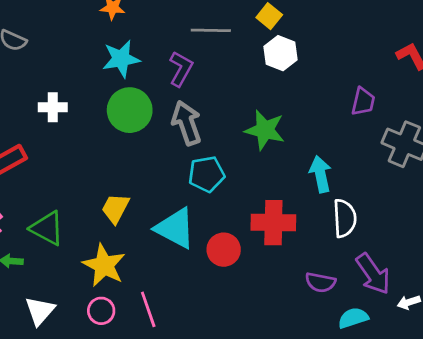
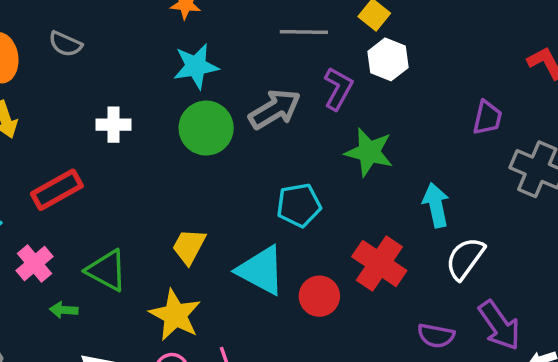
purple L-shape: (181, 69) -> (338, 89), moved
gray arrow: (187, 123) -> (275, 109), moved, turned 78
white semicircle: (345, 218) -> (465, 258), turned -141
red cross: (273, 223) -> (379, 264), turned 33

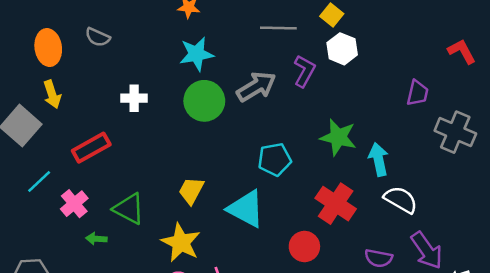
green star: (369, 152) -> (338, 137), moved
white semicircle: (465, 258) -> (401, 200), turned 84
red circle: (319, 296) -> (304, 246), moved

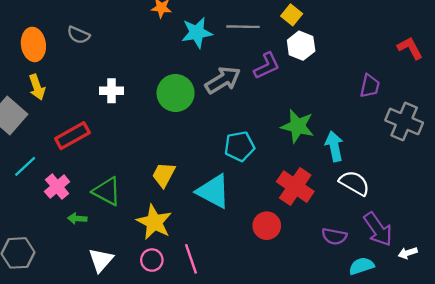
cyan star: (196, 54) -> (197, 33), moved
purple L-shape: (304, 71) -> (267, 66), turned 36

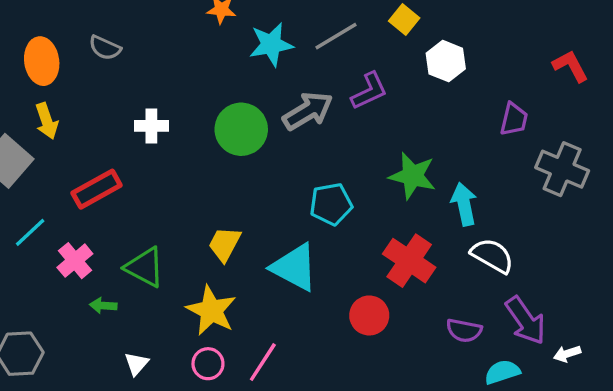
gray line: (243, 27) -> (336, 36), turned -32
white hexagon: (301, 46) -> (446, 61), moved
pink line: (191, 259) -> (263, 362), turned 52
white triangle: (101, 260) -> (136, 364), size x0.7

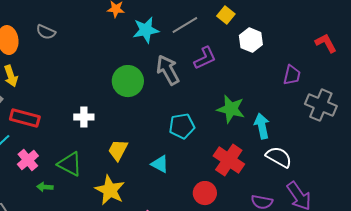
gray arrow: (308, 111) -> (168, 70), turned -88
white cross: (151, 126) -> (84, 117), moved
red rectangle: (97, 189) -> (25, 118), moved, turned 44
cyan triangle: (294, 267) -> (160, 164), size x0.6

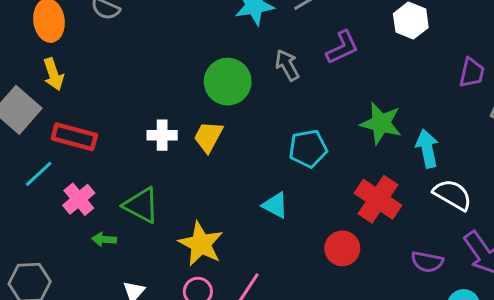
gray arrow: (168, 70) -> (287, 65), size x0.7
yellow trapezoid: (118, 150) -> (208, 137), moved

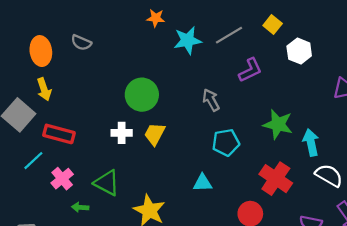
gray arrow: (287, 65) -> (211, 100), moved
green circle: (228, 82) -> (142, 95), moved
cyan triangle: (275, 205) -> (202, 183), turned -30

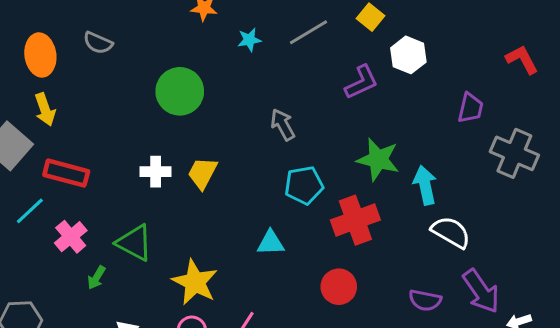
cyan star: (188, 40) -> (249, 40), size x0.6
purple L-shape: (250, 70) -> (361, 82), moved
green circle: (142, 95) -> (180, 91), moved
red cross: (276, 179) -> (355, 220), moved, turned 36
green arrow: (80, 207) -> (96, 278), turned -63

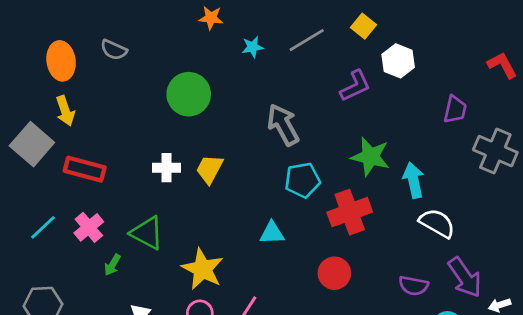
gray arrow: (283, 125) -> (283, 125), size x1.4
cyan line: (30, 211) -> (43, 227), moved

